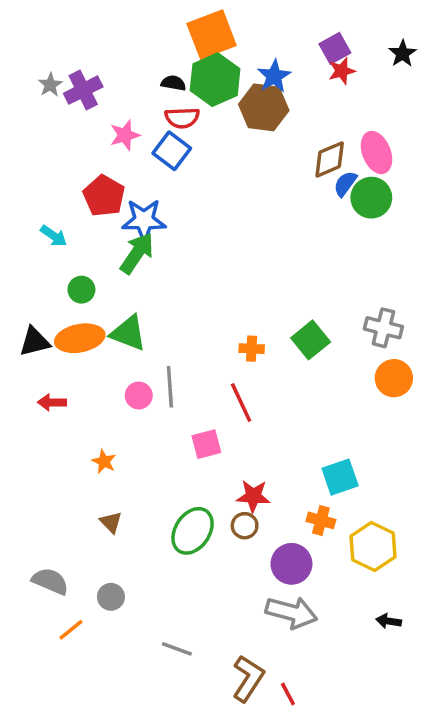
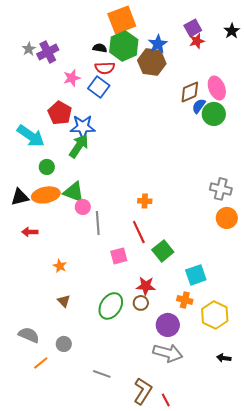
cyan arrow: (54, 236) -> (31, 136), size x1.8
green square: (311, 340) -> (163, 251), moved
pink circle: (139, 395) -> (83, 207), moved

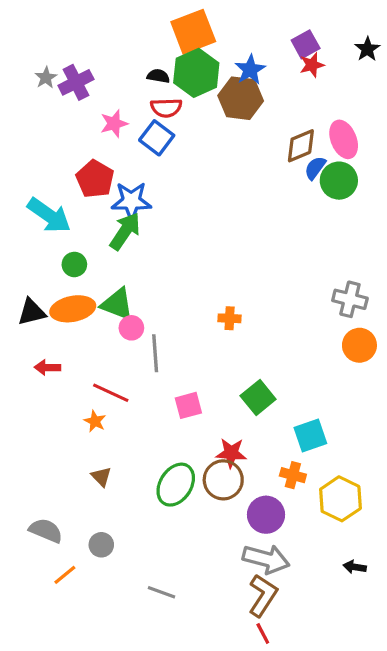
red line: (139, 232) -> (111, 393), moved, turned -40
brown circle: (141, 303) -> (223, 480), size x1.6
brown L-shape: (143, 391) -> (263, 595), moved

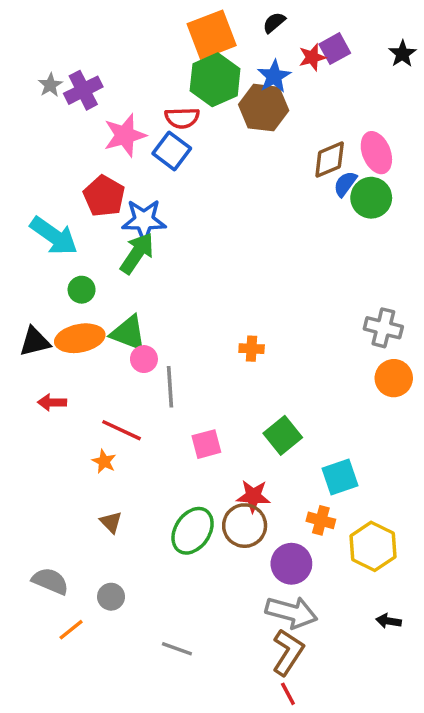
red star: (312, 65) -> (312, 57), moved
black semicircle: (158, 76) -> (274, 23), moved, turned -50
pink star: (114, 124) -> (125, 135), size x1.4

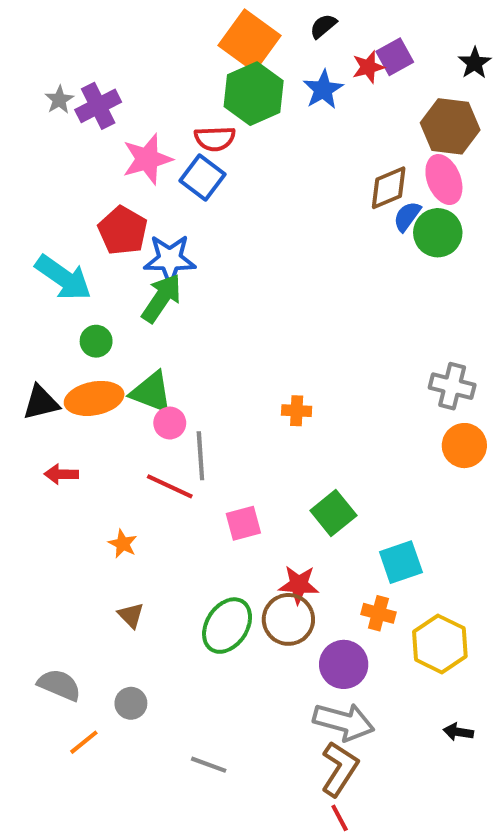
orange square: (212, 35) -> (250, 40), turned -33
brown hexagon: (264, 108) -> (450, 126), moved
red line: (121, 430) -> (170, 486), moved

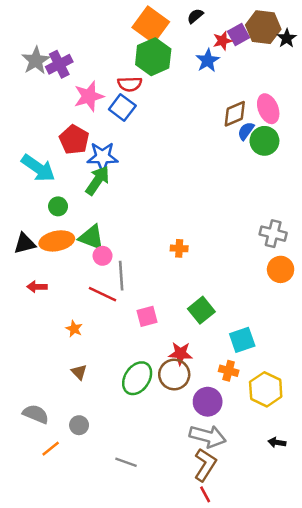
blue star: (323, 90) -> (208, 60), moved
gray star: (59, 100) -> (36, 60), size x1.6
brown hexagon: (450, 126) -> (263, 27), moved

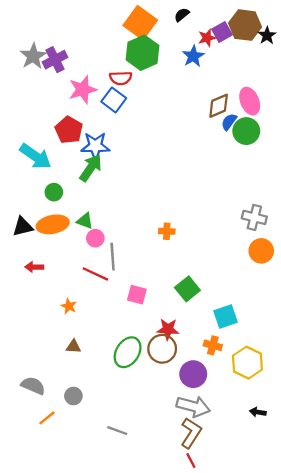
green triangle: (91, 237) -> (85, 221), size x0.7
pink square: (147, 316) -> (137, 295), turned 30
brown triangle: (79, 372) -> (73, 346), turned -42

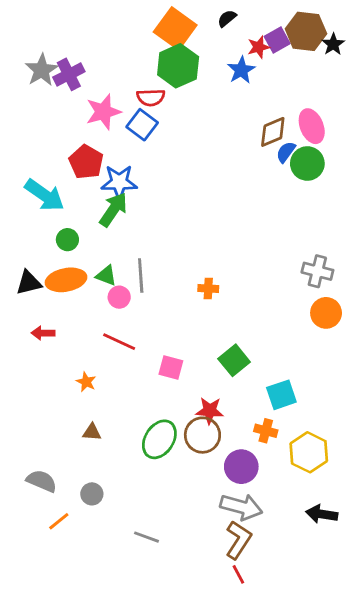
gray line: (113, 257) -> (141, 276), moved
black arrow: (258, 412) -> (322, 514), size x1.5

